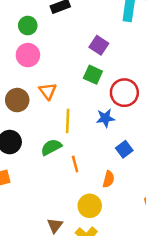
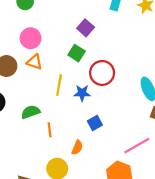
pink circle: (28, 55) -> (31, 38), moved
orange triangle: (48, 91) -> (35, 62), turned -42
yellow line: (68, 121) -> (59, 85), moved

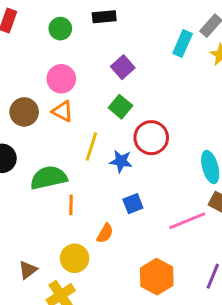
purple square: (86, 28) -> (123, 67), moved
green semicircle: (31, 112) -> (49, 178), size x1.4
pink line: (137, 146) -> (187, 221), moved

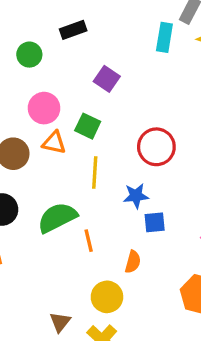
green square: (120, 107) -> (88, 126), moved
blue star: (121, 161) -> (136, 196), moved
blue square: (133, 204) -> (155, 222), turned 30

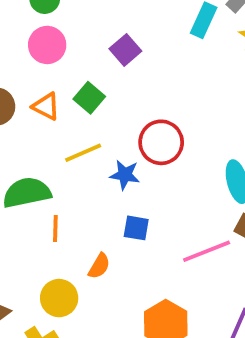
pink circle: (44, 108) -> (47, 45), moved
yellow line: (95, 173) -> (83, 153), turned 48
blue star: (136, 196) -> (125, 175), moved

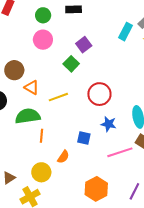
green square: (89, 98) -> (71, 64), moved
orange triangle: (46, 106) -> (32, 87), moved
blue star: (125, 175) -> (109, 124), moved

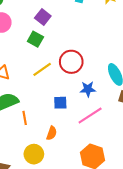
yellow line: (58, 97) -> (42, 69), moved
blue square: (84, 138) -> (60, 103), moved
pink line: (120, 152) -> (90, 116), moved

